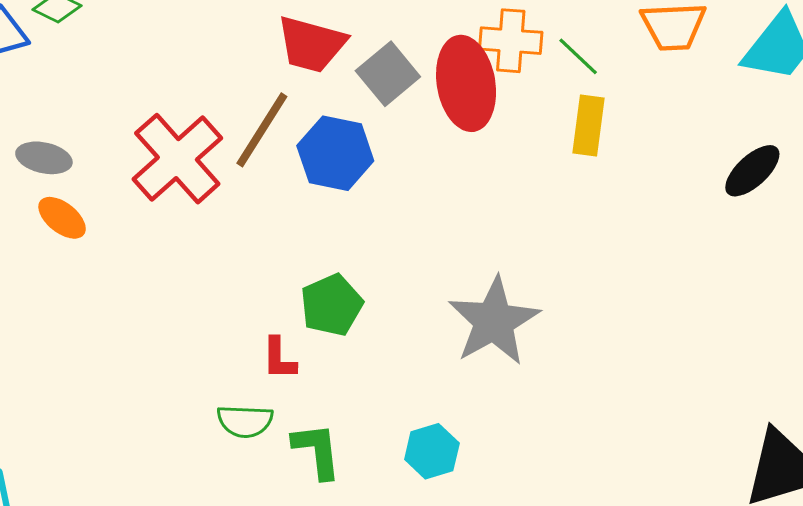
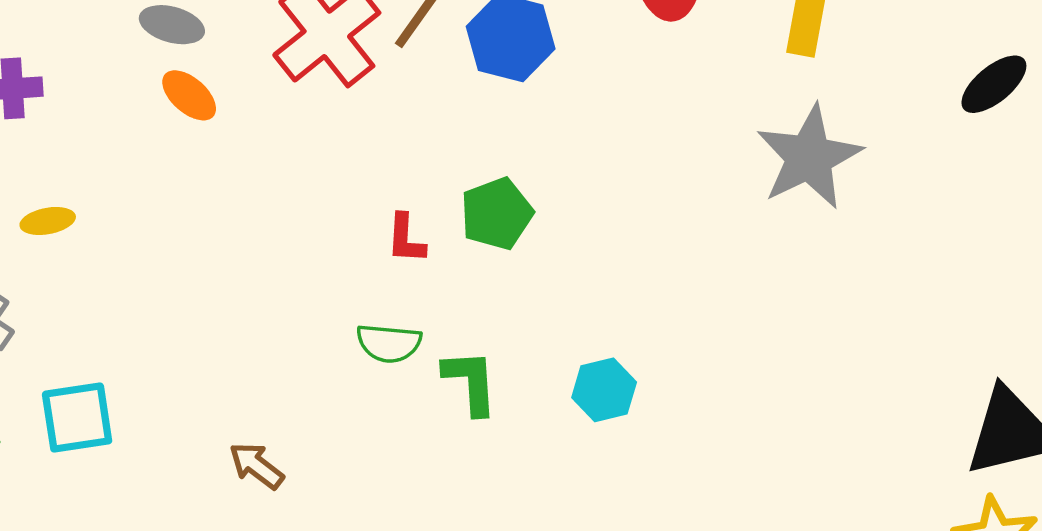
gray star: (494, 321) -> (809, 157), moved
red L-shape: (279, 358) -> (406, 239), moved

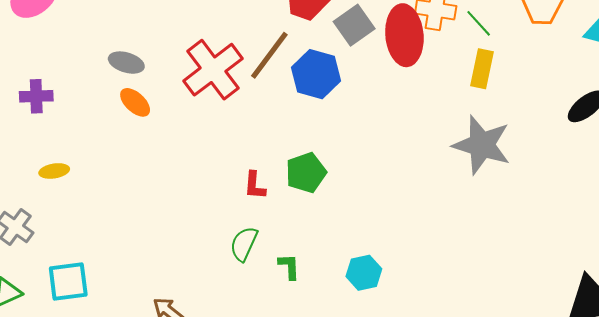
gray star: (809, 157) -> (482, 145), turned -30
green semicircle: (389, 343) -> (244, 244), turned 108
green L-shape: (471, 382) -> (289, 267), size x0.7

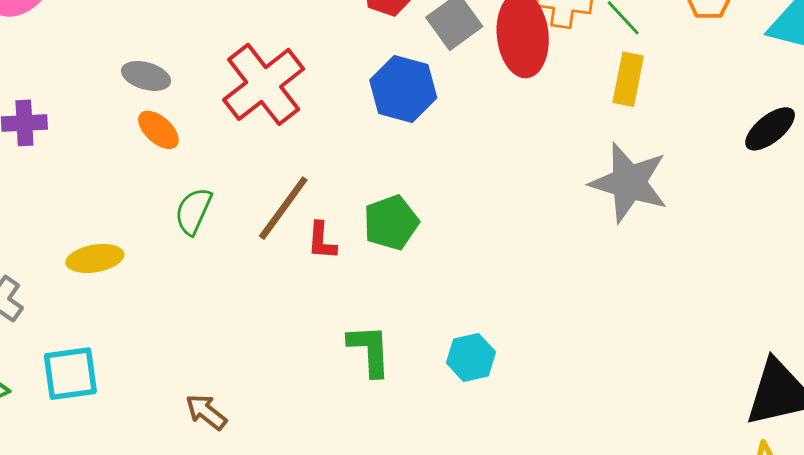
brown line: (269, 55) -> (283, 208), moved
yellow ellipse: (54, 171) -> (95, 258), moved, size x1.4
green semicircle: (244, 244) -> (193, 211), moved
green L-shape: (289, 267) -> (370, 350), size x1.5

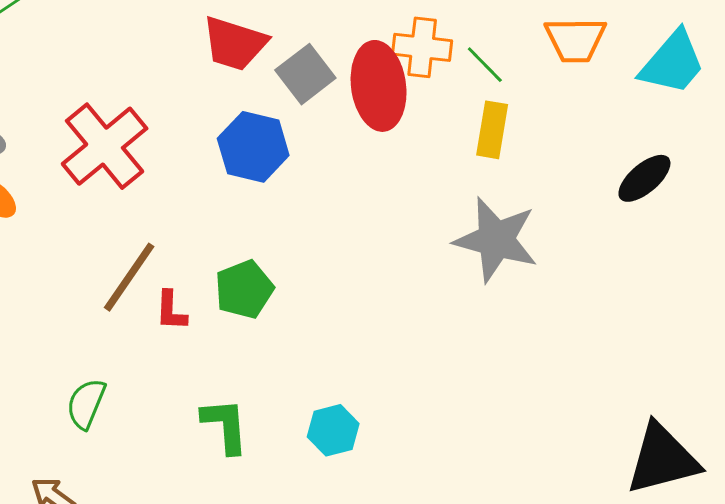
green semicircle: (193, 211) -> (86, 404), moved

